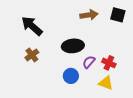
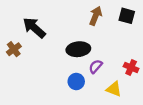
brown arrow: (89, 15) -> (96, 16), turned -60
brown cross: (32, 55) -> (14, 49), moved
red cross: (109, 63) -> (131, 68), moved

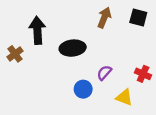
black arrow: (34, 28) -> (37, 30), turned 45
black ellipse: (78, 49) -> (73, 48), moved

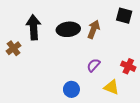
brown arrow: (104, 18) -> (94, 29), moved
black ellipse: (73, 48) -> (68, 29), moved
blue circle: (83, 89) -> (71, 89), moved

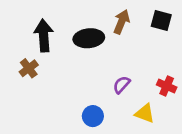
brown arrow: (94, 29) -> (122, 22), moved
brown cross: (14, 48) -> (29, 68), moved

